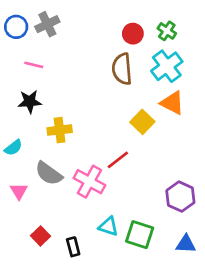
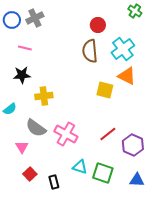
green cross: (167, 31) -> (135, 11), moved
yellow square: (142, 122) -> (105, 90), turned -30
red line: (118, 160) -> (108, 134), moved
pink triangle: (19, 191) -> (22, 147), moved

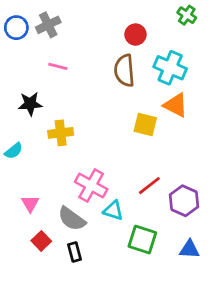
pink line: (25, 48) -> (58, 66), moved
cyan cross: (123, 49) -> (170, 68), turned -30
gray semicircle: (36, 128) -> (72, 219), moved
cyan triangle: (80, 167) -> (113, 210), moved

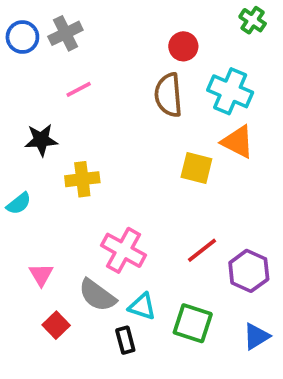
pink line: (58, 66) -> (79, 89), turned -42
cyan triangle: (113, 210) -> (142, 306), moved
blue triangle: (190, 249) -> (256, 336), turned -35
black rectangle: (75, 252) -> (125, 340), moved

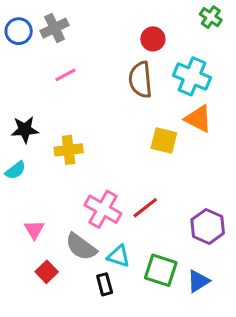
black star: (41, 140) -> (25, 130), moved
red line: (202, 250) -> (145, 208), moved
blue triangle: (256, 336) -> (198, 281), moved

